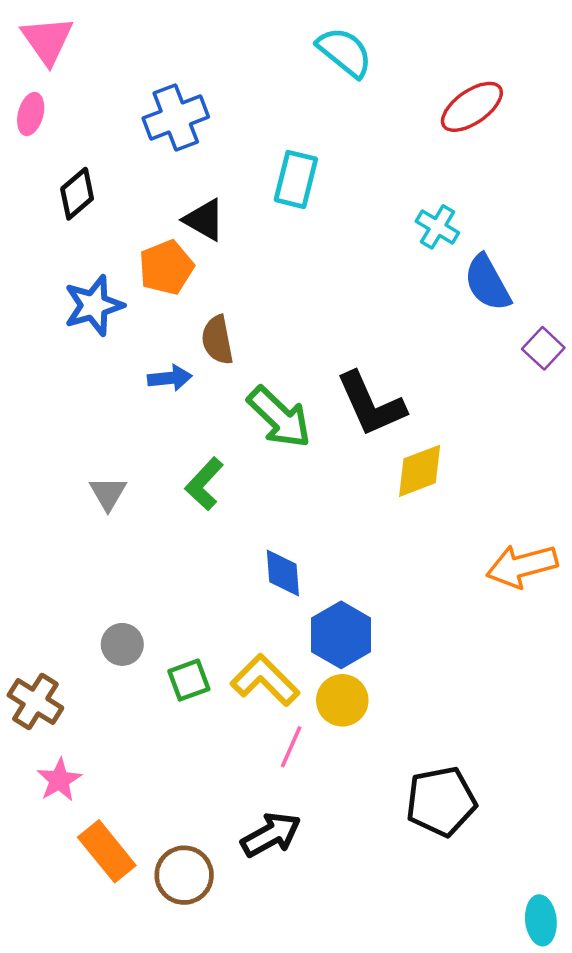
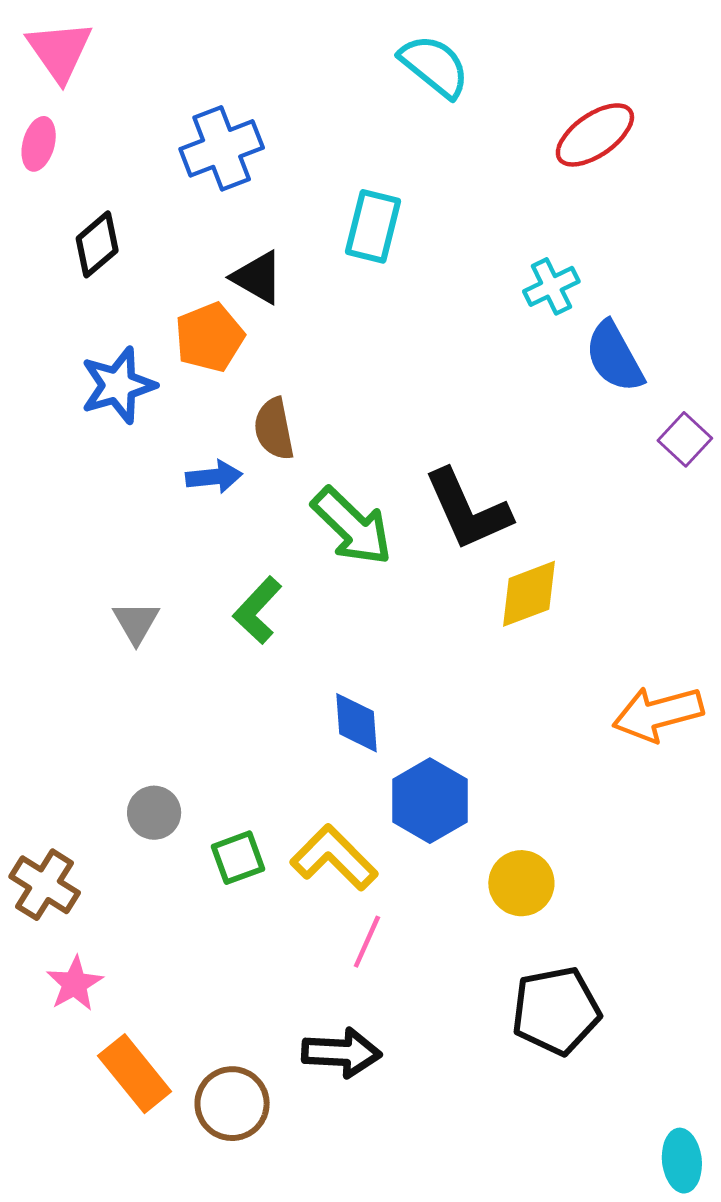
cyan cross: (437, 227) -> (551, 286), turned 33
yellow circle: (342, 700) -> (521, 883), moved
black arrow: (271, 835) -> (341, 1053), turned 32

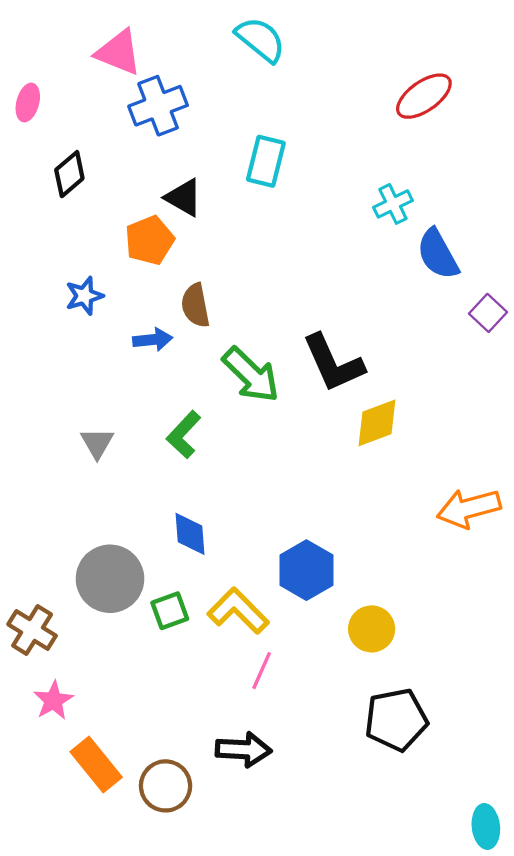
pink triangle: (60, 51) -> (119, 52), moved, turned -33
cyan semicircle: (434, 66) -> (261, 40), moved
blue star: (118, 385) -> (84, 296), moved, size x0.7
blue diamond: (356, 723) -> (190, 534), moved
gray circle: (154, 813) -> (110, 579), size x1.8

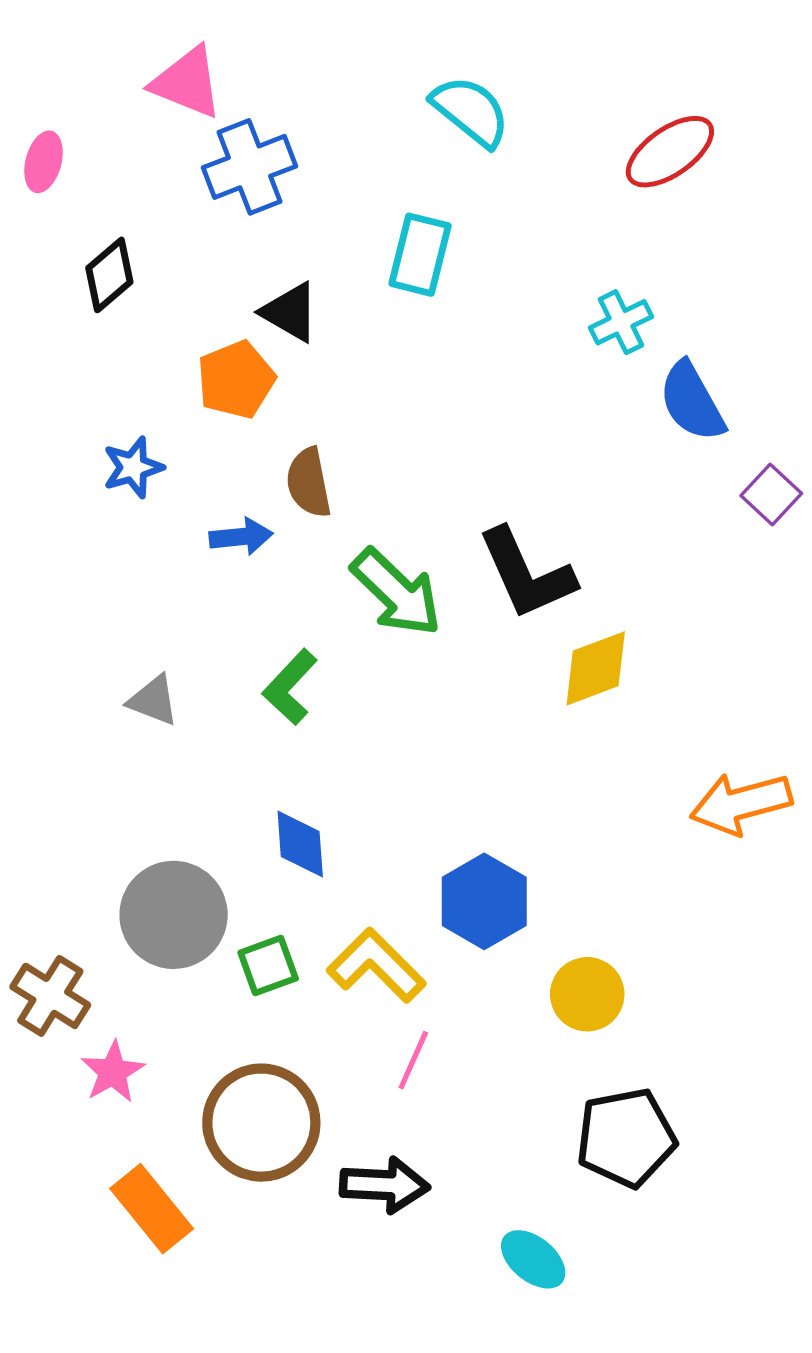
cyan semicircle: (261, 40) -> (471, 111), moved
gray triangle: (97, 443) -> (153, 700), turned -39
pink star: (53, 700) -> (113, 1072), moved
brown circle: (166, 786) -> (261, 1123), moved, size x1.4
cyan ellipse: (486, 826) -> (533, 1259), moved, turned -45

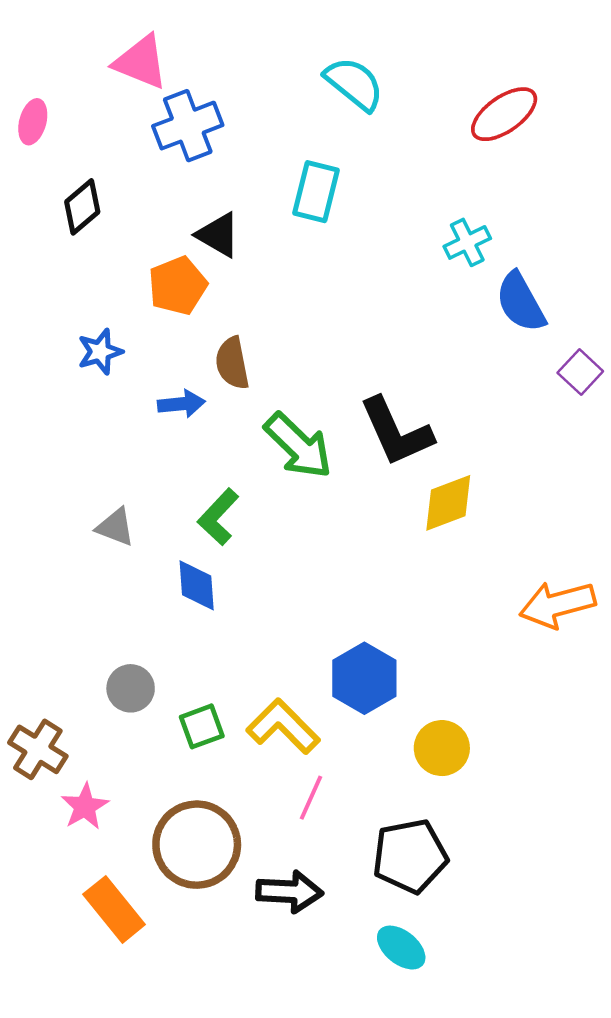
blue diamond: (300, 844) -> (197, 585), moved
gray circle: (174, 915) -> (131, 688), size x0.6
black pentagon: (626, 1138) -> (410, 856), moved

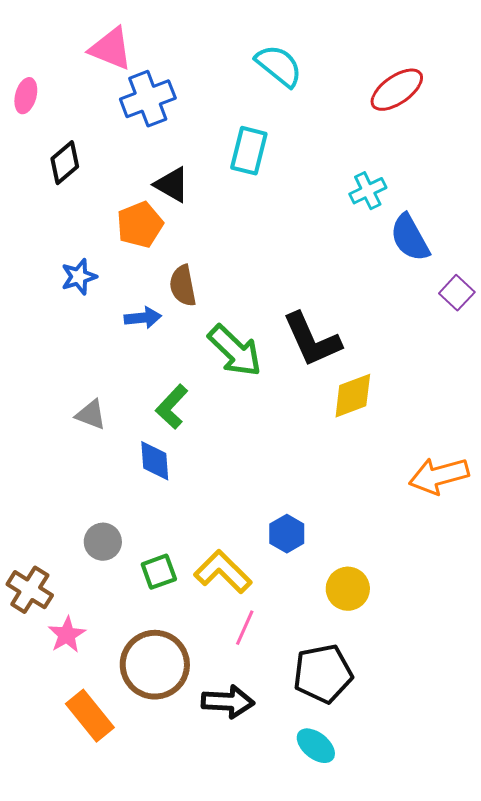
blue hexagon: (364, 678) -> (287, 534), size x0.7

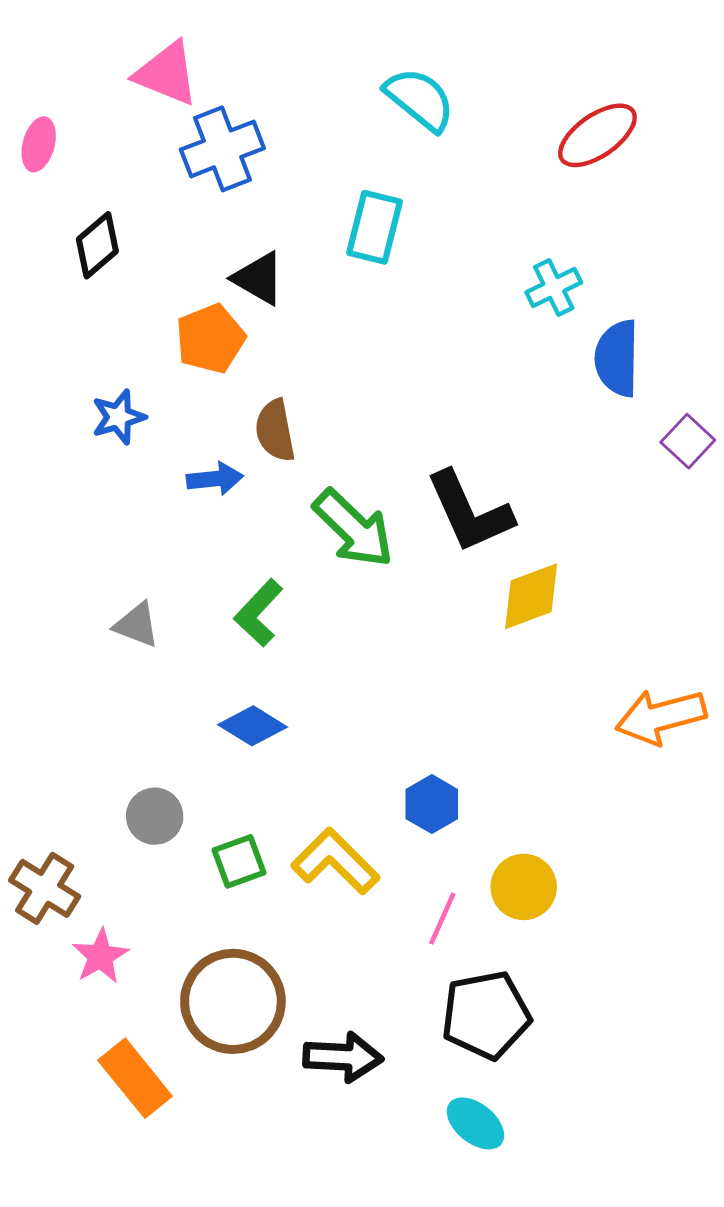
blue semicircle: (410, 238) -> (617, 358), turned 30
blue diamond: (155, 461) -> (253, 726), moved, turned -54
pink line: (245, 628) -> (442, 919), moved

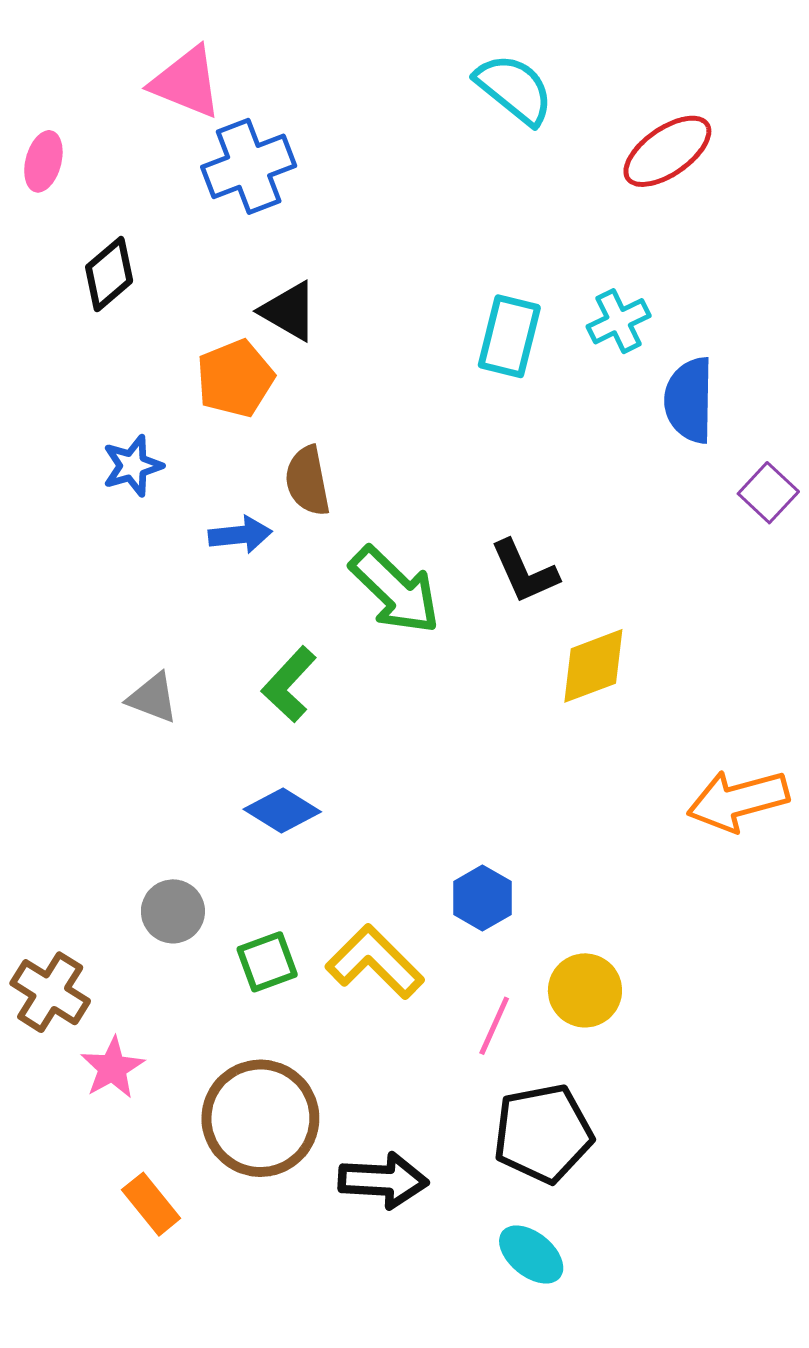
cyan semicircle: (420, 99) -> (514, 89), moved
cyan rectangle: (375, 227) -> (509, 336), moved
black L-shape: (469, 512) -> (524, 572), size x0.7
orange rectangle: (135, 1078) -> (151, 1204), size x0.7

